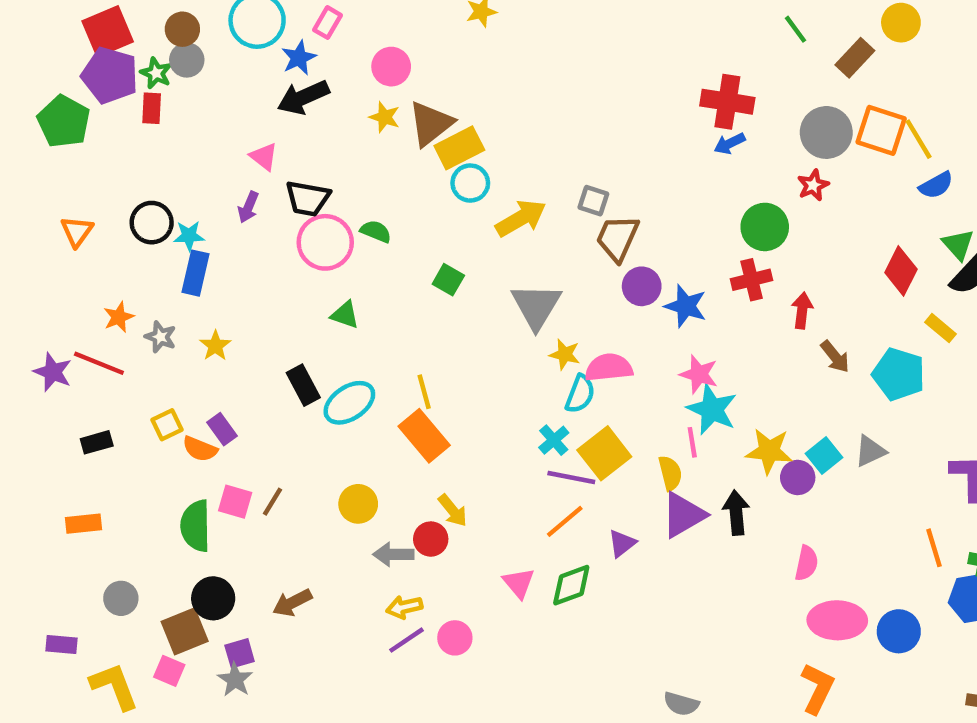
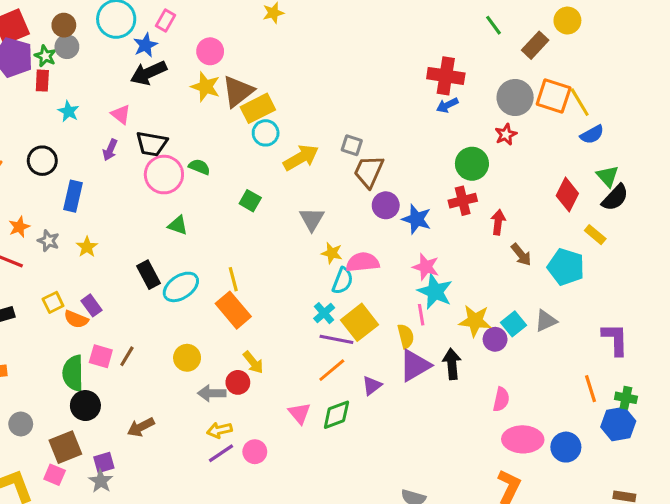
yellow star: (385, 117) -> (206, 87), size x1.4
cyan star: (189, 236) -> (68, 111), moved, turned 30
gray triangle: (536, 306) -> (312, 219), size x0.7
black circle: (213, 598) -> (85, 406), moved

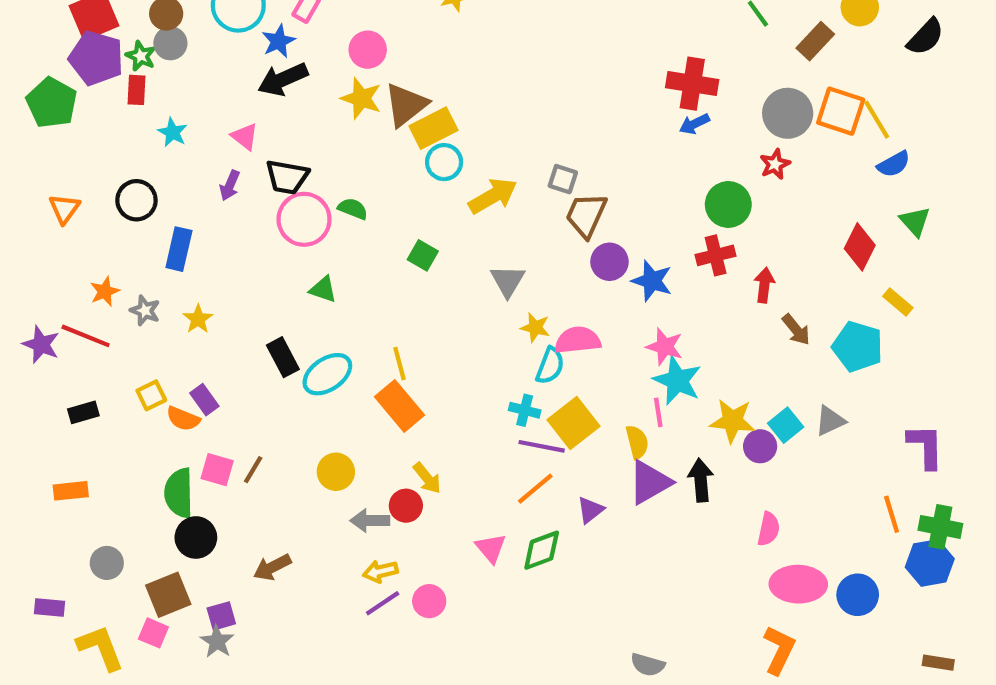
black semicircle: (615, 198) -> (926, 37), moved
cyan cross: (324, 313) -> (525, 410), turned -35
green cross: (626, 398) -> (940, 527), size x1.4

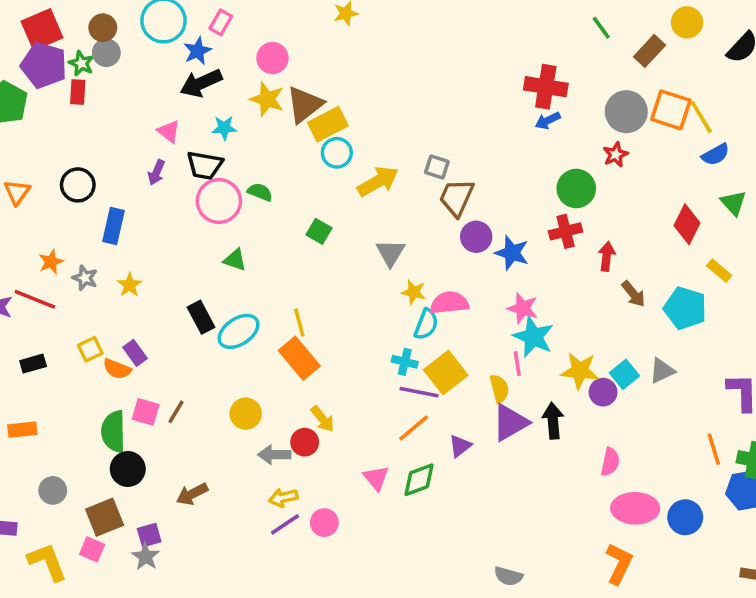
cyan star: (173, 132) -> (224, 128), moved, turned -30

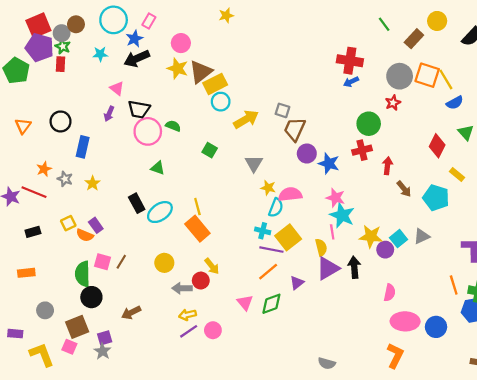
gray circle: (106, 53) -> (62, 33), moved
cyan star: (224, 128) -> (100, 54), moved

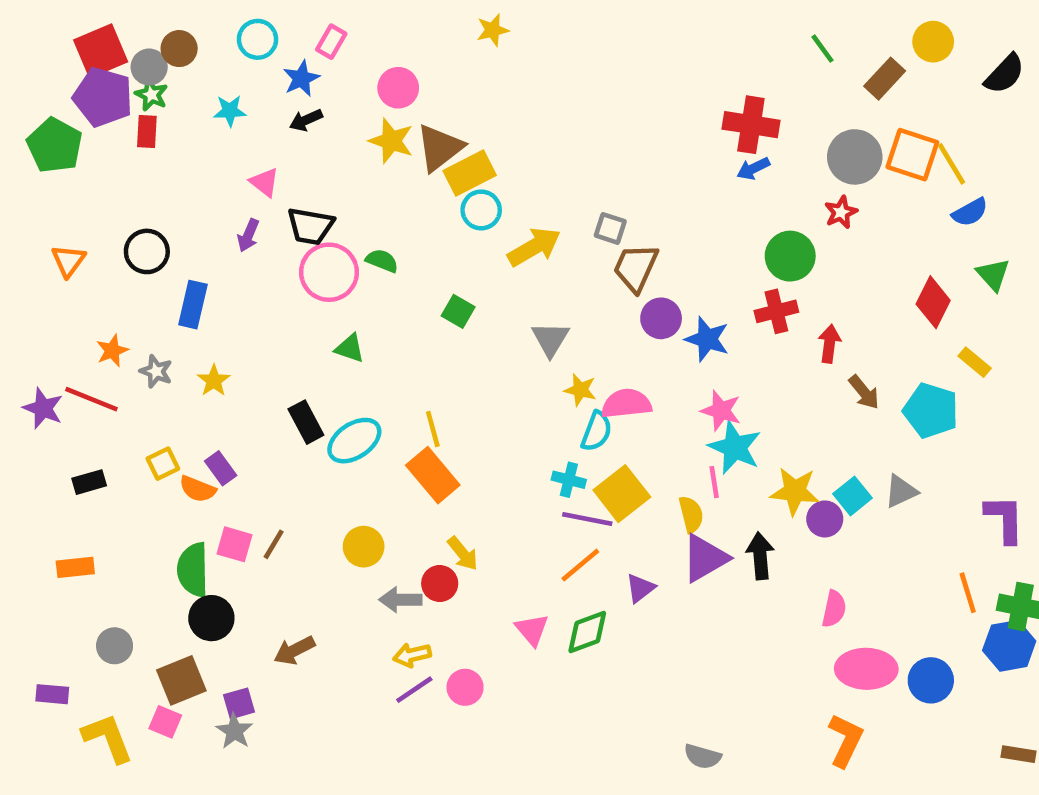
cyan circle: (114, 20) -> (258, 39), size x0.7
black arrow: (137, 59) -> (306, 120), size x0.6

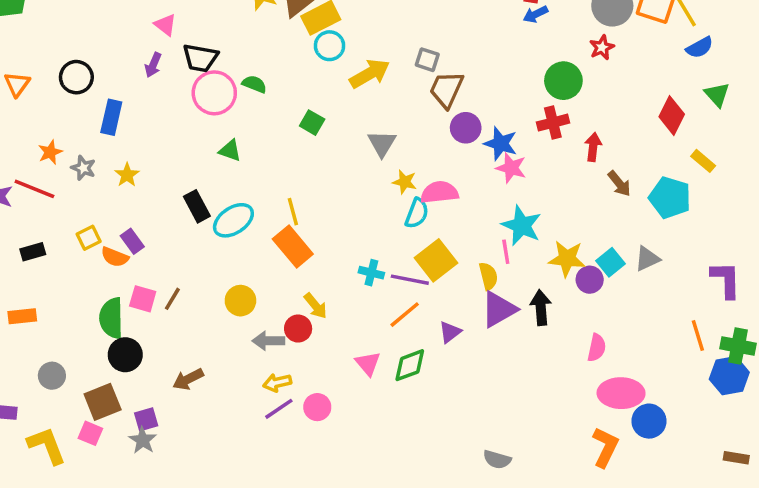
pink star: (721, 411) -> (511, 168), moved
cyan cross: (569, 480) -> (371, 273), moved
blue circle: (931, 680) -> (649, 421), moved

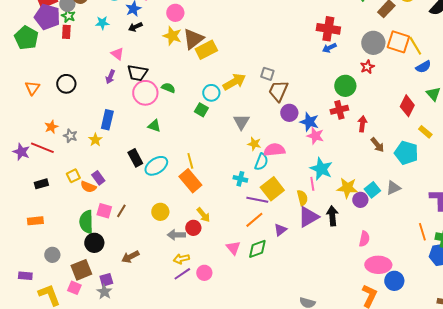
cyan circle: (330, 46) -> (211, 93), moved
blue rectangle: (111, 117) -> (107, 120), moved
cyan cross: (371, 273) -> (240, 179), moved

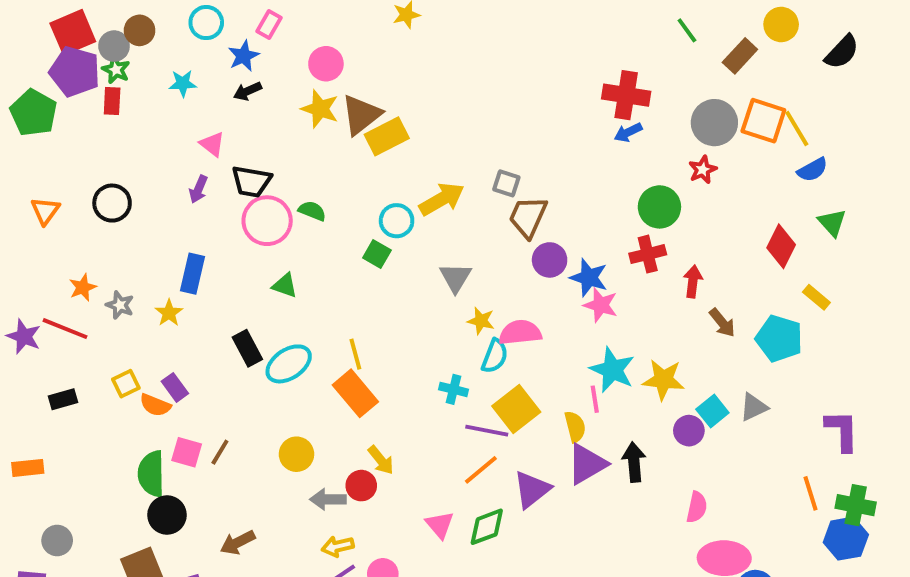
yellow star: (347, 188) -> (663, 380), moved
orange rectangle: (35, 221) -> (28, 468), moved
purple triangle: (280, 230) -> (532, 489), size x1.5
gray circle: (52, 255) -> (57, 540), moved

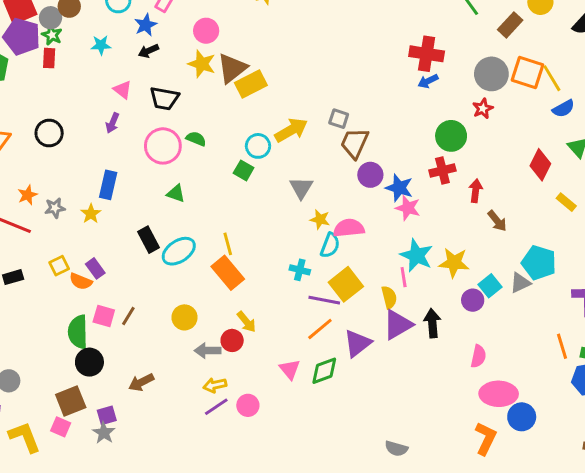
black trapezoid: (251, 181) -> (164, 98), moved
gray star: (120, 305) -> (55, 208), turned -30
cyan pentagon: (779, 338) -> (539, 263), moved

